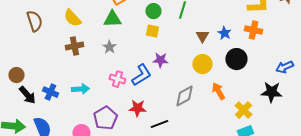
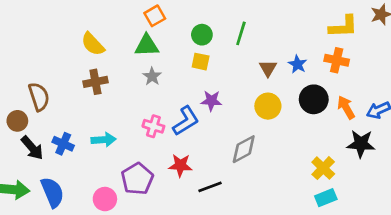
brown semicircle: (34, 21) -> (39, 97), moved
gray star: (109, 47) -> (152, 76), moved
orange arrow: (218, 91) -> (346, 107), moved

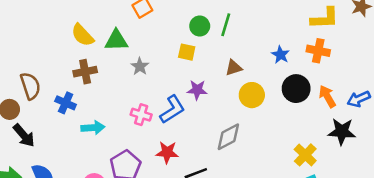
green circle: (202, 35) -> (200, 26), moved
green triangle: (147, 45) -> (116, 40), moved
brown triangle: (268, 68) -> (234, 68), moved, turned 42
blue cross: (63, 144) -> (66, 103), moved

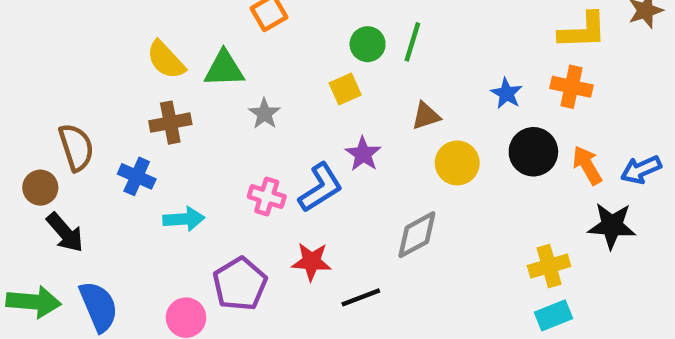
yellow square: (187, 52) -> (345, 89), turned -36
purple star: (197, 90) -> (363, 154), turned 30
yellow cross: (305, 155) -> (549, 266), turned 30

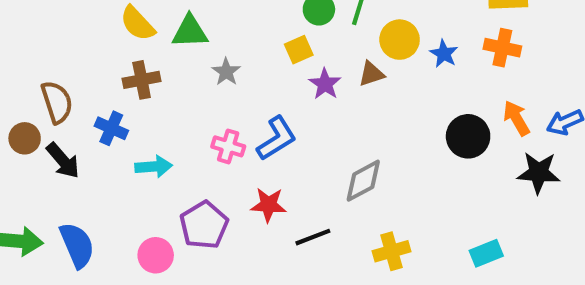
black circle: (533, 152) -> (468, 136), moved
purple star: (363, 154) -> (325, 84), moved
yellow circle: (457, 163) -> (400, 40), moved
black arrow: (65, 232) -> (63, 161), moved
yellow cross: (549, 266) -> (391, 251), moved

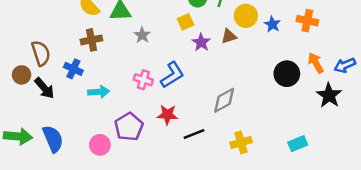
black star: (539, 173) -> (329, 95), turned 30

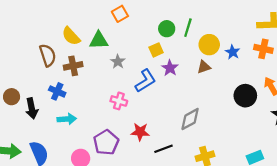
brown triangle: (229, 36) -> (204, 67), moved
brown semicircle: (41, 53) -> (48, 55), moved
blue L-shape: (172, 75) -> (145, 81), moved
black arrow: (44, 88) -> (32, 108), turned 30
cyan arrow: (99, 92) -> (67, 119), moved

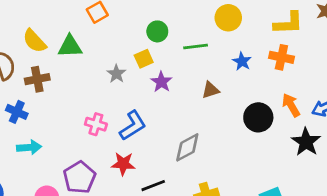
green line: (188, 28) -> (196, 46), moved, turned 66
yellow circle: (209, 45) -> (228, 18), moved
gray star: (118, 62) -> (116, 74), moved
brown triangle: (204, 67) -> (211, 90), moved
blue L-shape: (145, 81) -> (133, 126), moved

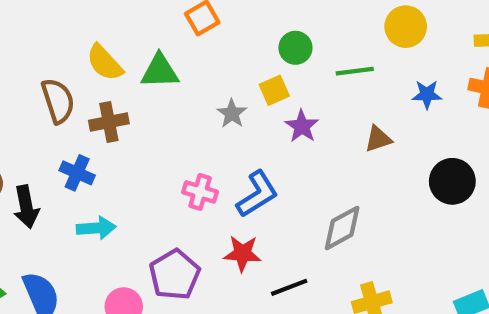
blue star: (242, 61) -> (427, 94), turned -30

